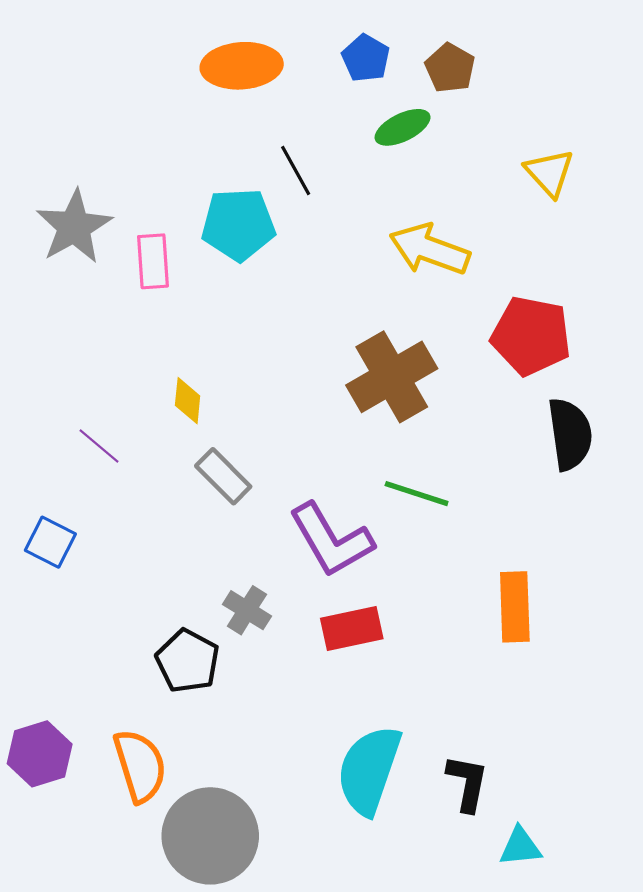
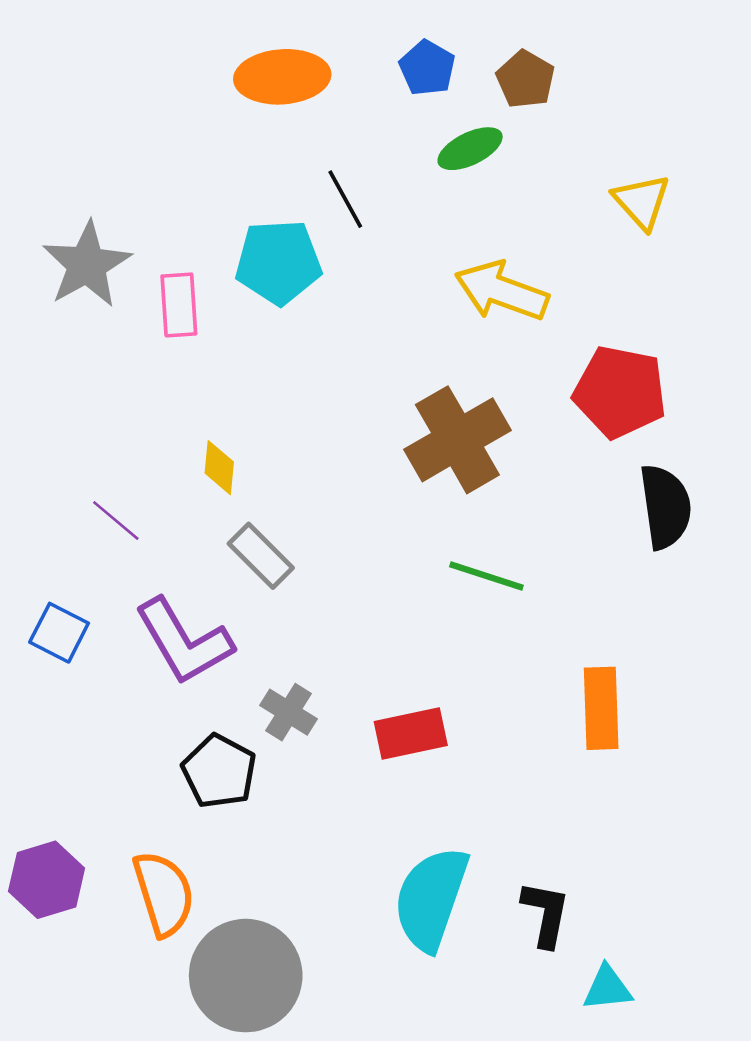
purple L-shape: (331, 540) -> (184, 642), moved

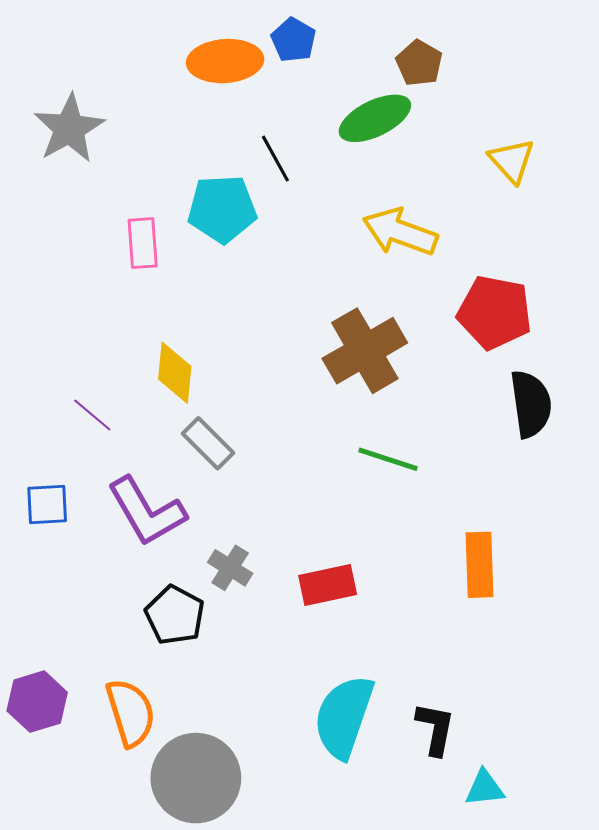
blue pentagon: (427, 68) -> (293, 40), moved
green ellipse: (470, 149) -> (375, 118), size x1.4
gray star: (87, 265) -> (69, 128), moved
yellow diamond: (219, 468) -> (175, 373), size x1.4
blue square: (59, 633) -> (47, 504), turned -30

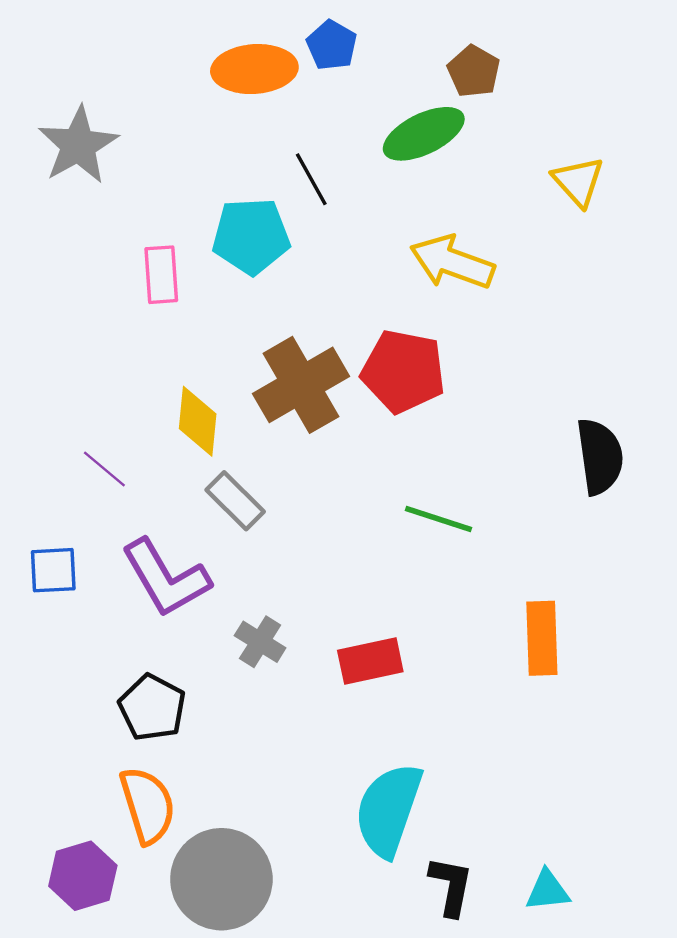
red pentagon: (495, 312) -> (403, 371), moved
brown cross: (365, 351) -> (301, 385), moved
black pentagon: (175, 615) -> (152, 708), moved
purple hexagon: (37, 702) -> (83, 876), moved
black L-shape: (435, 729) -> (451, 886), moved

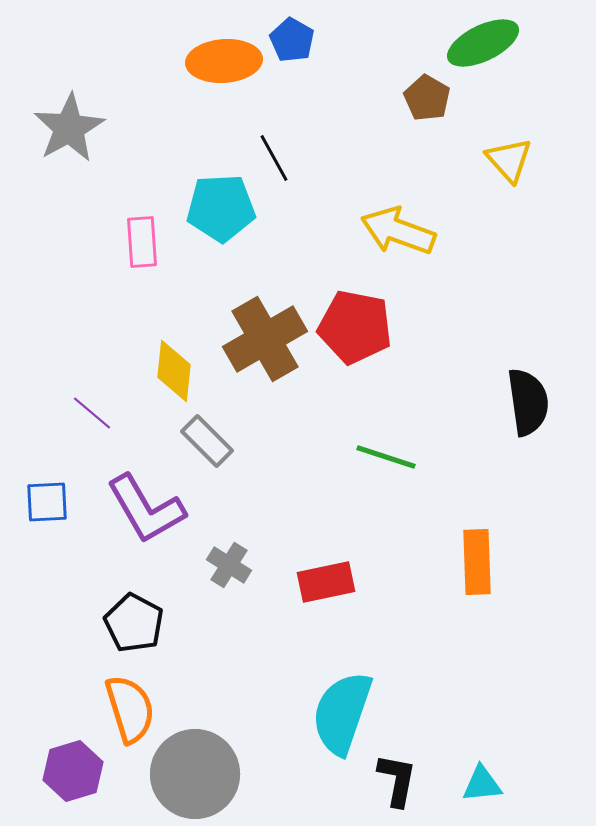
brown pentagon: (474, 71) -> (427, 98), moved
green ellipse: (424, 134) -> (483, 43), moved

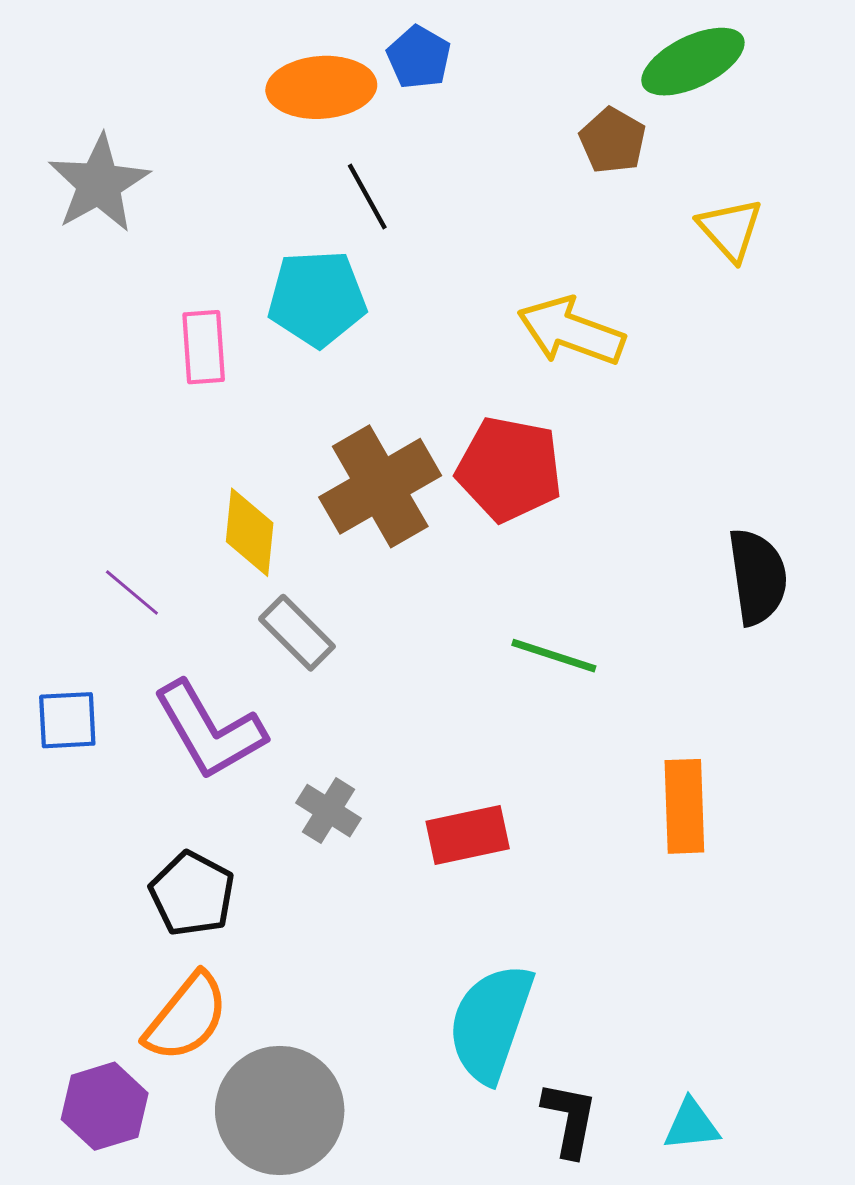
black line: (274, 158) -> (367, 196), moved
orange semicircle: (130, 709) -> (186, 1017), turned 56

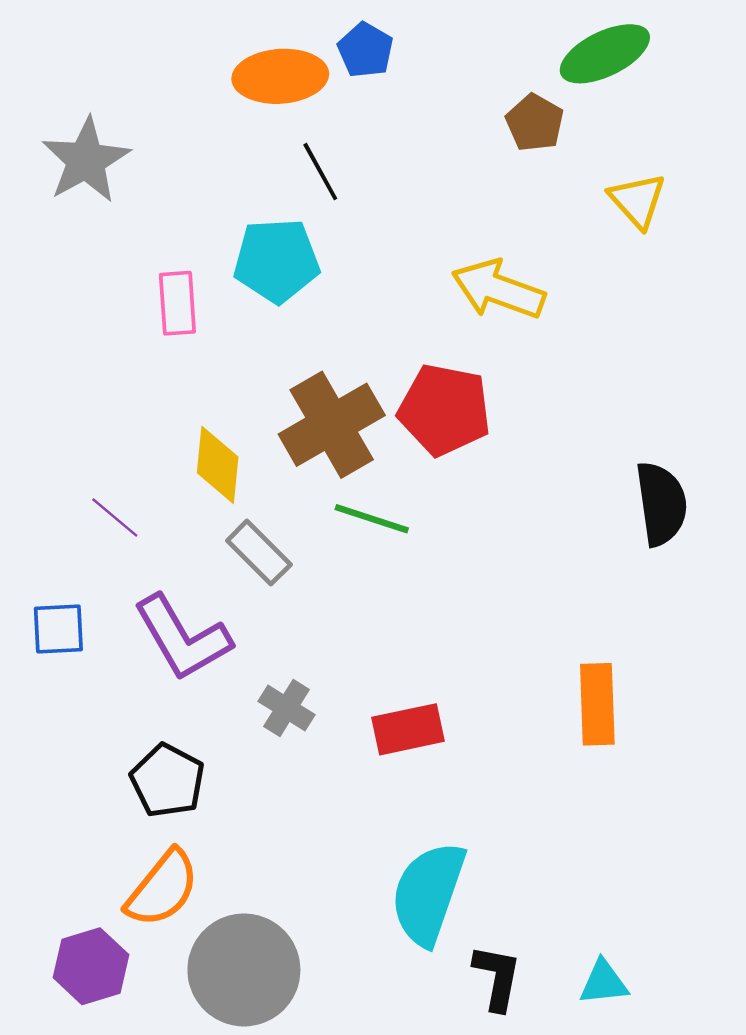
green line: (554, 656) -> (372, 519), moved

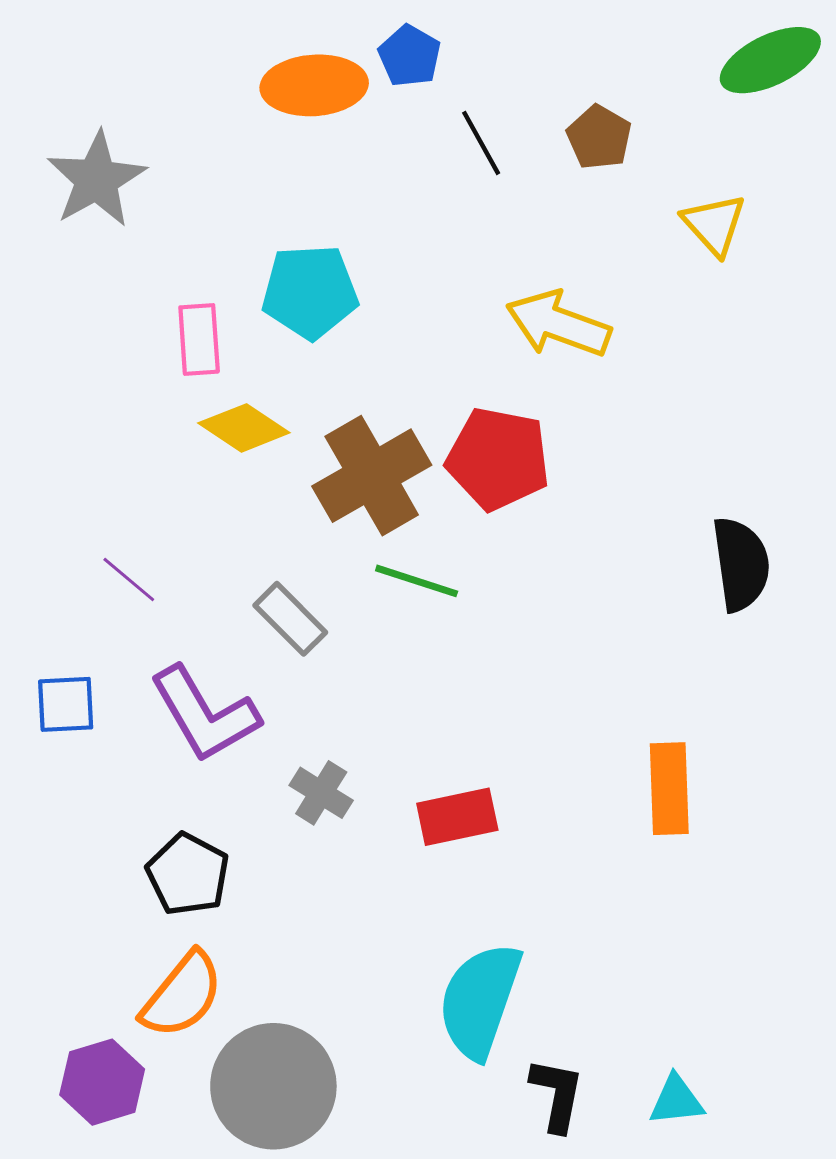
green ellipse: (605, 54) -> (770, 60), moved
black line: (320, 172) -> (481, 143), moved
yellow diamond: (218, 465) -> (244, 428), moved, turned -62

